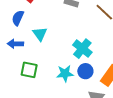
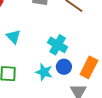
cyan star: (65, 74) -> (44, 72), turned 30

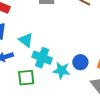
cyan cross: (58, 45) -> (42, 58), moved

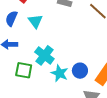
cyan triangle: (26, 40) -> (35, 21), moved

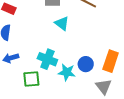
cyan triangle: (35, 21) -> (62, 23), moved

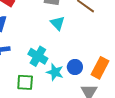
green square: (31, 79) -> (25, 82), moved

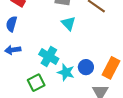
green square: (25, 82) -> (36, 83), turned -30

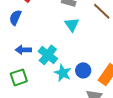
blue arrow: (13, 50) -> (23, 50), moved
green square: (36, 83) -> (19, 77), moved

